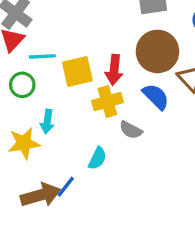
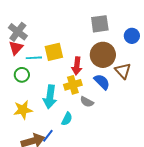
yellow square: (77, 71) -> (54, 52), moved
cyan arrow: (47, 122) -> (50, 97), moved, size x1.6

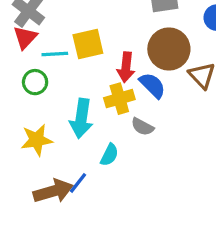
blue semicircle: (102, 82) -> (152, 85), moved

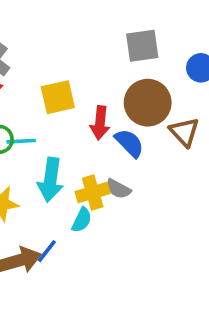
cyan line: (55, 54) -> (21, 141), moved
yellow cross: (119, 99) -> (93, 193), moved

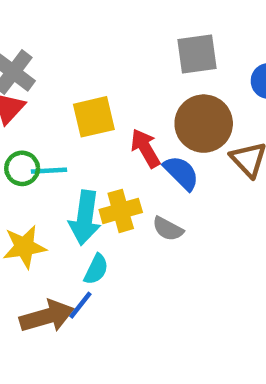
red arrow: (100, 123) -> (145, 148), turned 144
yellow cross: (93, 193) -> (121, 211), moved
cyan semicircle: (82, 220) -> (96, 269), moved

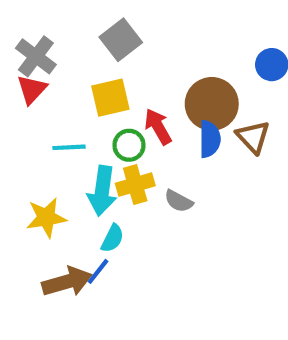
gray square: (197, 54) -> (121, 40), moved, turned -30
green circle: (22, 168) -> (129, 145), moved
blue semicircle: (181, 173) -> (210, 139), moved, turned 45

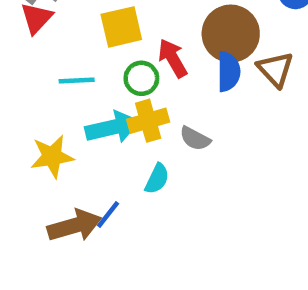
cyan arrow: (102, 191) -> (112, 127), turned -111
cyan semicircle: (112, 238) -> (157, 179), moved

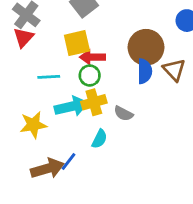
red arrow: (173, 58) -> (92, 57), moved, turned -60

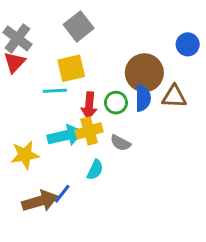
red arrow: (92, 57) -> (89, 106), moved, turned -85
brown triangle: (174, 70) -> (174, 97), turned -45
green circle: (90, 75) -> (116, 103), moved
cyan line: (49, 77) -> (55, 91), moved

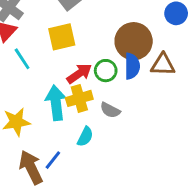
cyan line: (55, 91) -> (22, 59), moved, turned 60
red arrow: (89, 106) -> (79, 73), turned -130
cyan arrow: (65, 135) -> (56, 103), turned -84
brown arrow: (40, 201) -> (31, 167), turned -100

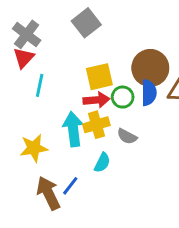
yellow square: (62, 37) -> (99, 77), moved
cyan line: (22, 59) -> (40, 85), turned 45
red arrow: (79, 73) -> (96, 100), turned 30

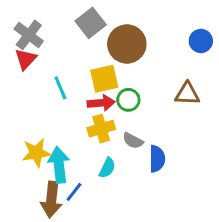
brown circle: (150, 68) -> (127, 44), moved
cyan line: (40, 85) -> (60, 88), moved, turned -35
blue semicircle: (149, 93) -> (157, 159), moved
cyan arrow: (73, 129) -> (59, 165), moved
brown arrow: (48, 193) -> (51, 200), turned -148

